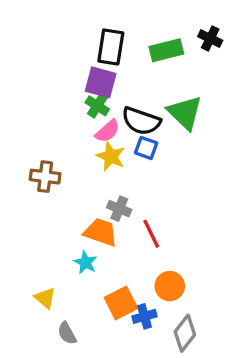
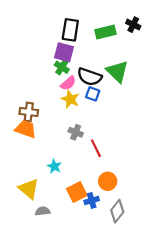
orange trapezoid: (101, 232) -> (26, 129), moved
yellow triangle: (45, 298) -> (29, 189), size x1.5
gray semicircle: (67, 333) -> (43, 211), turned 112

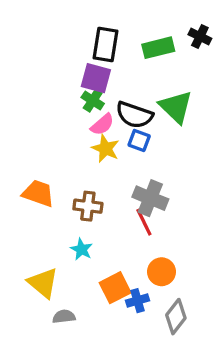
brown cross: (29, 112) -> (88, 206), moved
gray cross: (76, 132) -> (150, 198), moved, size x1.5

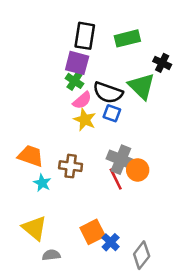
black cross: (200, 36) -> (162, 63), moved
cyan star: (81, 249) -> (42, 183), moved
orange circle: (162, 272) -> (138, 170), moved
blue cross: (138, 301) -> (111, 242), turned -30

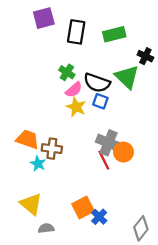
purple square: (77, 63) -> (44, 18), moved, turned -30
brown cross: (71, 166) -> (52, 149), moved
gray diamond: (142, 255) -> (141, 228), moved

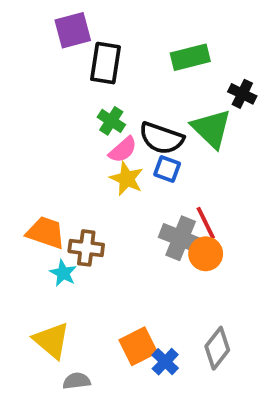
black rectangle: (76, 32) -> (105, 63), moved
red line: (104, 160) -> (206, 223), moved
gray diamond: (141, 228) -> (217, 348), moved

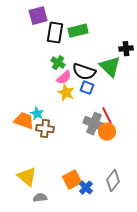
green rectangle: (190, 57) -> (78, 31), moved
black cross: (242, 94) -> (126, 49), turned -32
cyan star: (63, 273) -> (37, 114), moved

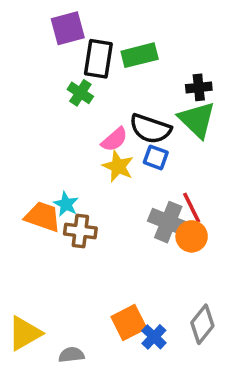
black cross: (126, 49) -> (199, 87), moved
green cross: (58, 63) -> (80, 93), moved
yellow triangle: (27, 177) -> (25, 333), moved, turned 50

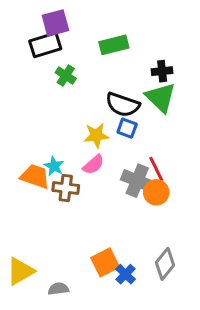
black rectangle: (98, 59) -> (45, 45), moved, turned 64
pink semicircle: (114, 139) -> (93, 165), moved
yellow star: (118, 166) -> (96, 135), turned -30

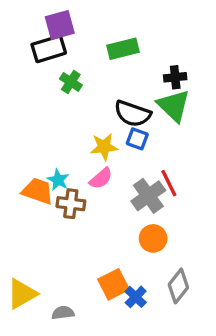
gray cross: (137, 181) -> (148, 196), turned 32
orange circle: (156, 192) -> (153, 238), moved

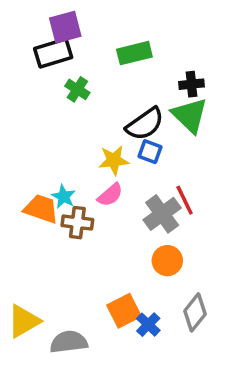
black semicircle: (133, 114) -> (145, 124), turned -54
gray semicircle: (63, 313) -> (69, 342), size x1.5

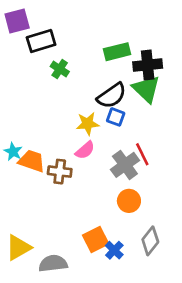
purple square: (65, 27) -> (17, 21), moved
green rectangle: (134, 53) -> (117, 52), moved
black cross: (192, 84) -> (148, 65), size x1.5
cyan star: (64, 197) -> (13, 152), moved

